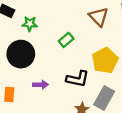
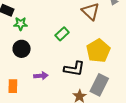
green star: (30, 24) -> (21, 24), moved
black circle: (21, 54) -> (22, 49), size x0.7

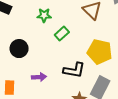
green star: (21, 24) -> (44, 15), moved
yellow pentagon: (98, 51) -> (100, 52), turned -30

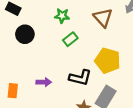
green star: (44, 15) -> (62, 16), moved
black circle: (19, 49) -> (25, 34), moved

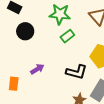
green star: (62, 16) -> (60, 14), size x1.5
purple arrow: (44, 82) -> (37, 69), moved, turned -32

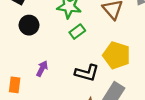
purple arrow: (37, 69) -> (42, 69), turned -32

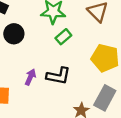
black L-shape: (87, 73) -> (58, 76), moved

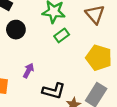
black L-shape: (58, 76) -> (54, 91), moved

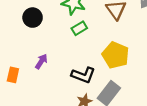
black L-shape: (54, 91) -> (83, 75), moved

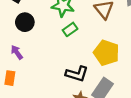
purple arrow: (41, 61) -> (17, 52), moved, turned -64

